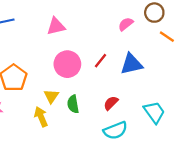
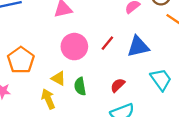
yellow triangle: (51, 96) -> (58, 78), turned -35
cyan trapezoid: (154, 112) -> (161, 80), moved

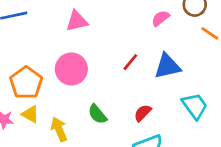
pink circle: (74, 47) -> (71, 69), moved
yellow triangle: (58, 78) -> (30, 114), moved
green semicircle: (80, 86) -> (97, 114), turned -30

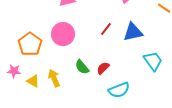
red semicircle: (143, 113) -> (103, 68), moved
yellow triangle: (30, 114) -> (33, 81), moved

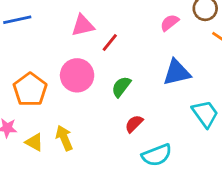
red line: (106, 29) -> (110, 43), moved
green semicircle: (82, 67) -> (121, 87), moved, turned 77

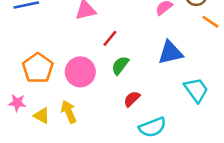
red line: (110, 43) -> (110, 38), moved
pink circle: (77, 75) -> (80, 72), moved

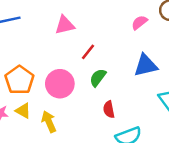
red semicircle: (132, 99) -> (109, 109), turned -56
yellow triangle: (42, 116) -> (23, 111), moved

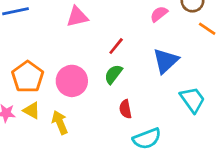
red line: (88, 52) -> (116, 46), moved
blue triangle: (146, 65) -> (166, 61), turned -30

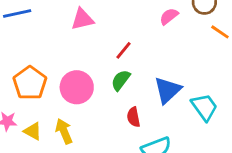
blue triangle: (166, 61) -> (167, 90), moved
yellow triangle: (32, 110) -> (33, 131), moved

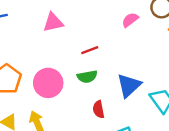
red line: (124, 50) -> (90, 50), turned 30
green semicircle: (121, 80) -> (87, 77), turned -138

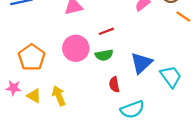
pink circle: (48, 83) -> (76, 48), moved

